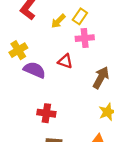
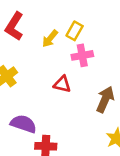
purple semicircle: (35, 70) -> (23, 124), moved

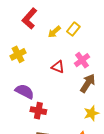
pink cross: (82, 55) -> (82, 60), moved, turned -35

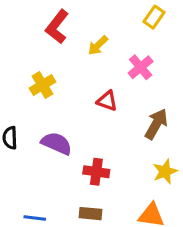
yellow rectangle: (73, 29) -> (154, 17), moved
pink cross: (82, 60) -> (141, 67), moved
red cross: (38, 111) -> (96, 172), moved

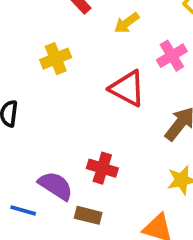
red triangle: (107, 101) -> (127, 88), size x1.5
purple semicircle: (57, 143) -> (56, 186), moved

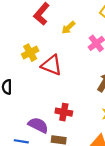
red triangle: (127, 88) -> (52, 65), moved

